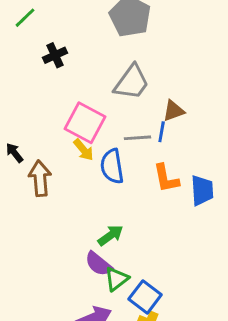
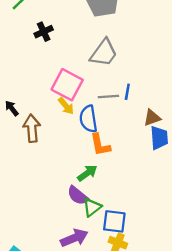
brown triangle: (174, 111) -> (152, 118), moved
orange L-shape: (166, 178) -> (100, 145), moved
blue square: (145, 297) -> (114, 221), turned -30

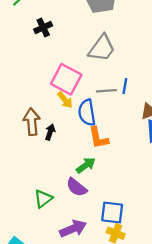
black arrow: (12, 108) -> (50, 132), moved, turned 56
green triangle: (92, 207) -> (43, 199), moved

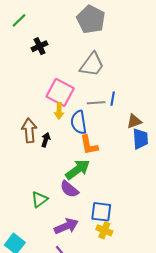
yellow arrow: (65, 100) -> (59, 111), turned 42
green arrow: (86, 165) -> (78, 170), size x1.4

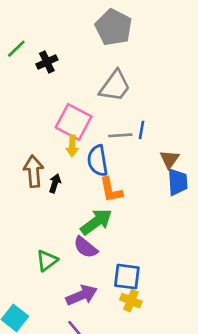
green line: (19, 20) -> (16, 49), moved
brown triangle: (134, 121) -> (170, 159), turned -35

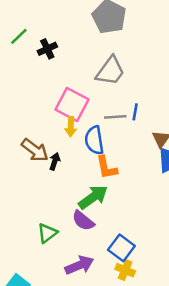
brown arrow: (34, 171) -> (35, 150), turned 132
blue square: (127, 277) -> (121, 248), turned 30

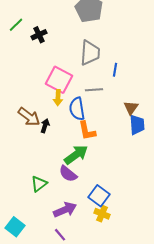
gray trapezoid: (110, 71) -> (90, 53), turned -32
blue line: (135, 112) -> (115, 70), moved

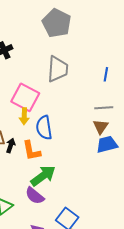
blue line: (115, 70) -> (106, 74), moved
gray line: (94, 90) -> (104, 108), moved
blue trapezoid: (137, 125) -> (107, 144), turned -100
orange L-shape: (87, 131) -> (32, 151), moved

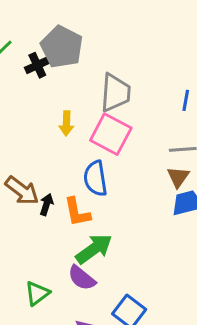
gray pentagon: (57, 23) -> (62, 47), moved
pink square: (25, 97) -> (111, 134), moved
yellow arrow: (24, 116) -> (66, 123), moved

